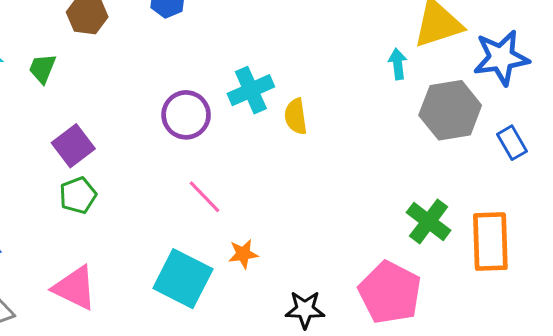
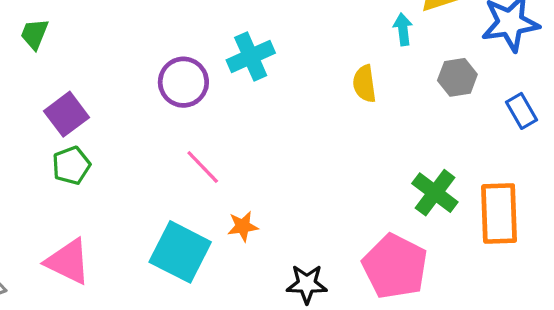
gray hexagon: (450, 110) -> (457, 77), size x0.6
yellow semicircle: (296, 116) -> (364, 84), moved

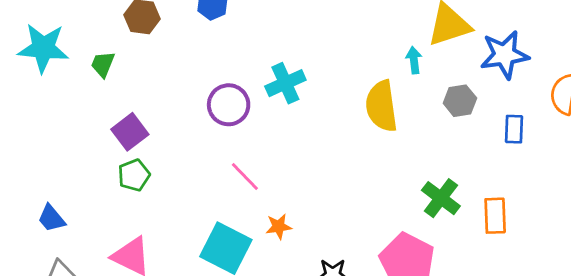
yellow semicircle: (364, 84) -> (381, 106), size x1.6
blue rectangle: (521, 111) -> (514, 129), turned 32
orange rectangle: (499, 214) -> (495, 216), size x0.7

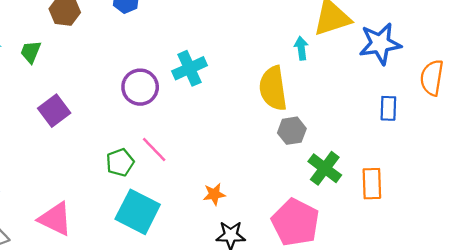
gray hexagon: (460, 101) -> (292, 131), moved
green pentagon: (134, 175) -> (120, 162), moved
orange star: (279, 227) -> (214, 194), moved

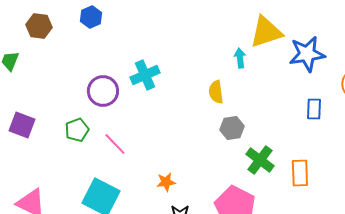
yellow semicircle: (273, 88) -> (216, 92), size x0.6
purple square: (54, 111) -> (22, 125), moved, turned -32
green pentagon: (120, 162) -> (77, 130), moved

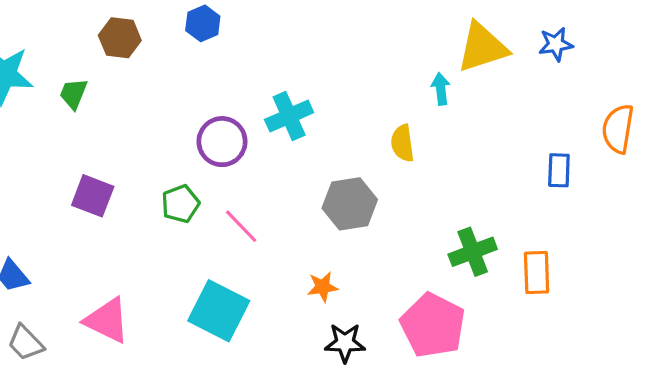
blue star: (307, 54) -> (556, 44), moved, size x0.6
gray hexagon: (232, 128) -> (350, 204), moved, size x1.4
green cross: (260, 160) -> (473, 252), turned 32

